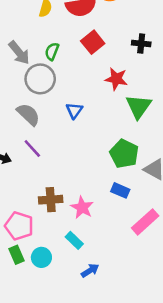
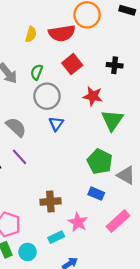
gray circle: (40, 79) -> (47, 96), moved
brown cross: (51, 200) -> (50, 202), moved
pink star: (82, 208) -> (78, 222), moved
cyan rectangle: (74, 240) -> (56, 237), turned -70

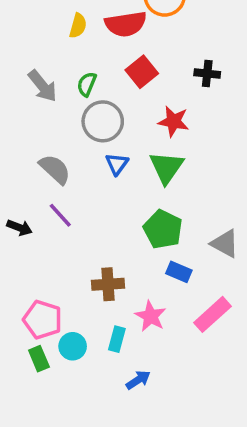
green triangle: (112, 120) -> (166, 167), moved
green pentagon: (100, 161) -> (163, 229), moved
cyan rectangle: (56, 237) -> (117, 339), turned -49
cyan circle: (28, 252) -> (73, 346), moved

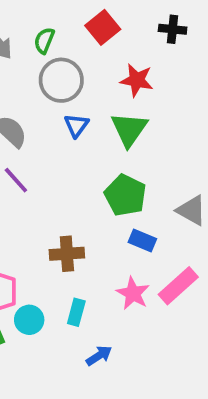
pink star: (151, 316) -> (133, 293), moved

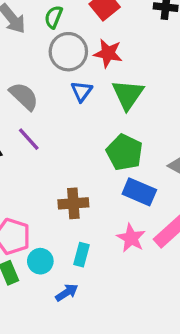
red star: (137, 80) -> (108, 53), moved
blue rectangle: (142, 241) -> (139, 192), size x1.4
blue arrow: (99, 356) -> (67, 292), moved

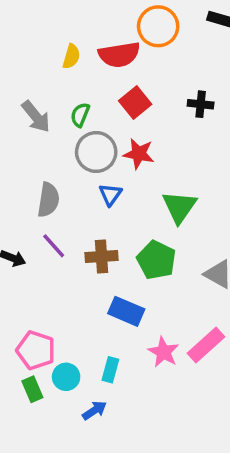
green triangle: (128, 95) -> (179, 207), moved
gray semicircle: (24, 96) -> (48, 200), turned 56
blue rectangle: (139, 192) -> (126, 311), moved
brown cross: (73, 203) -> (101, 256), moved

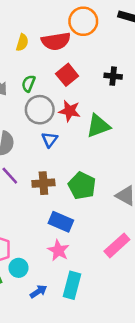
green triangle: (179, 207) -> (98, 126), moved, turned 35
pink star: (163, 352) -> (58, 250), moved
cyan rectangle: (110, 370) -> (72, 285), moved, size x1.5

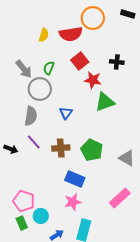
gray circle: (40, 110) -> (40, 89), moved
red star: (70, 111) -> (93, 80), moved
pink star: (58, 250) -> (73, 202), turned 30

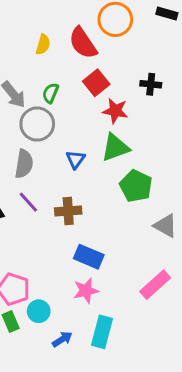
red semicircle: (71, 34) -> (83, 43), turned 65
green triangle: (105, 102) -> (115, 148), moved
green pentagon: (92, 150) -> (136, 186), moved

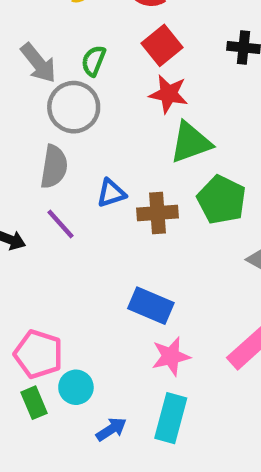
red star: (115, 111) -> (169, 94), moved
blue triangle: (76, 159) -> (111, 193), moved, turned 36
brown cross: (68, 211) -> (158, 213), moved
pink star: (86, 291) -> (171, 356), moved

